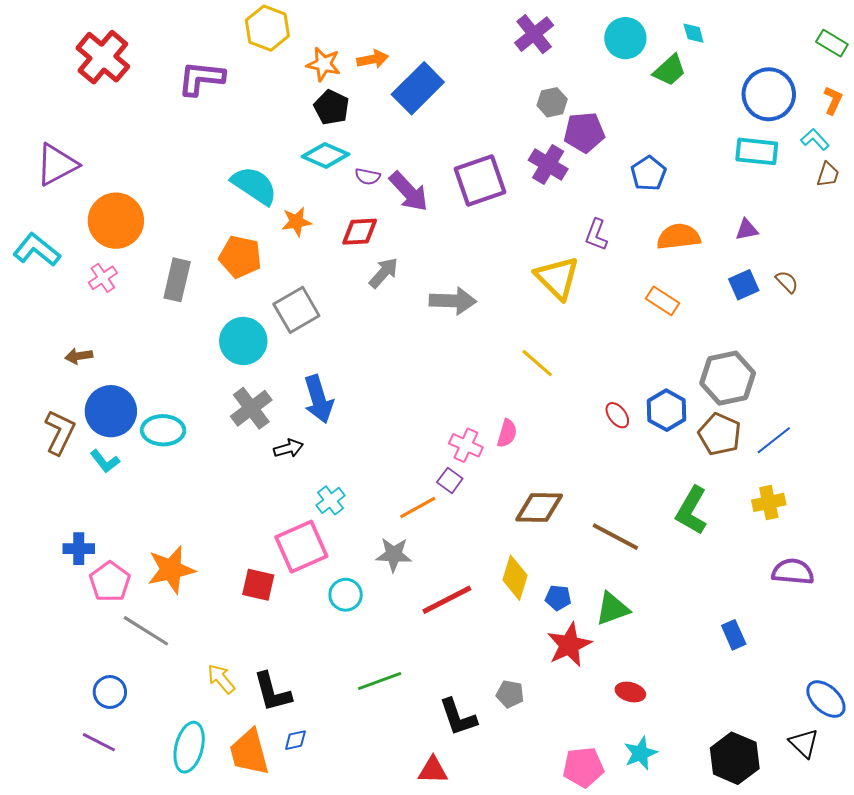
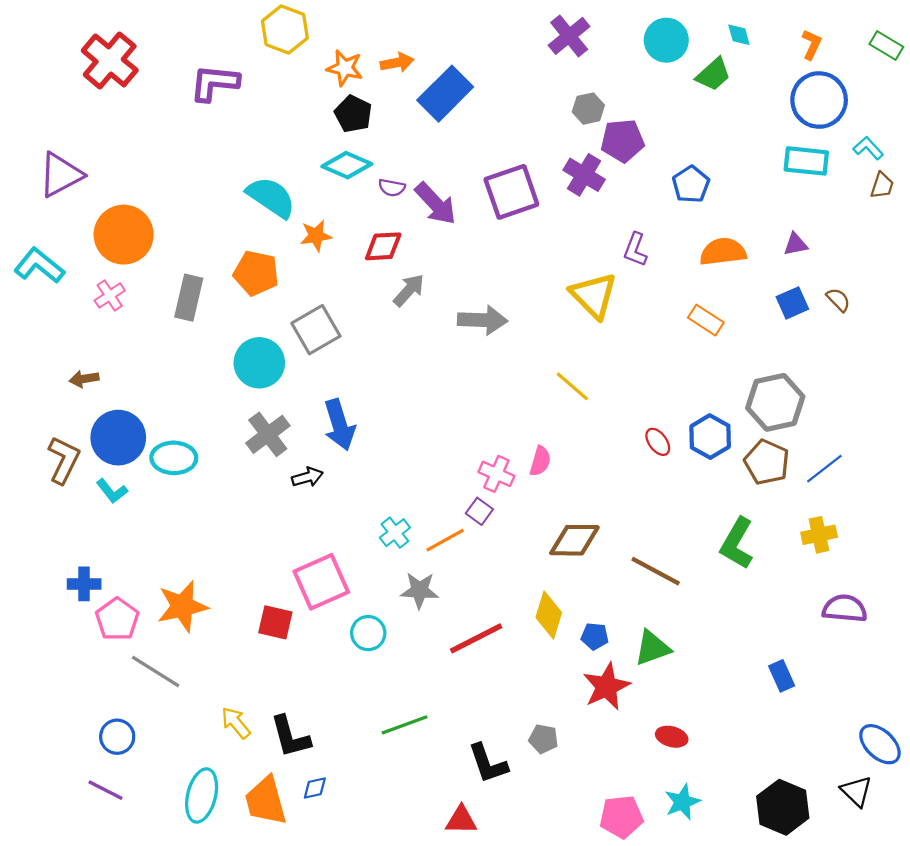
orange L-shape: (833, 100) -> (812, 44), moved
cyan cross: (331, 500) -> (395, 533), moved

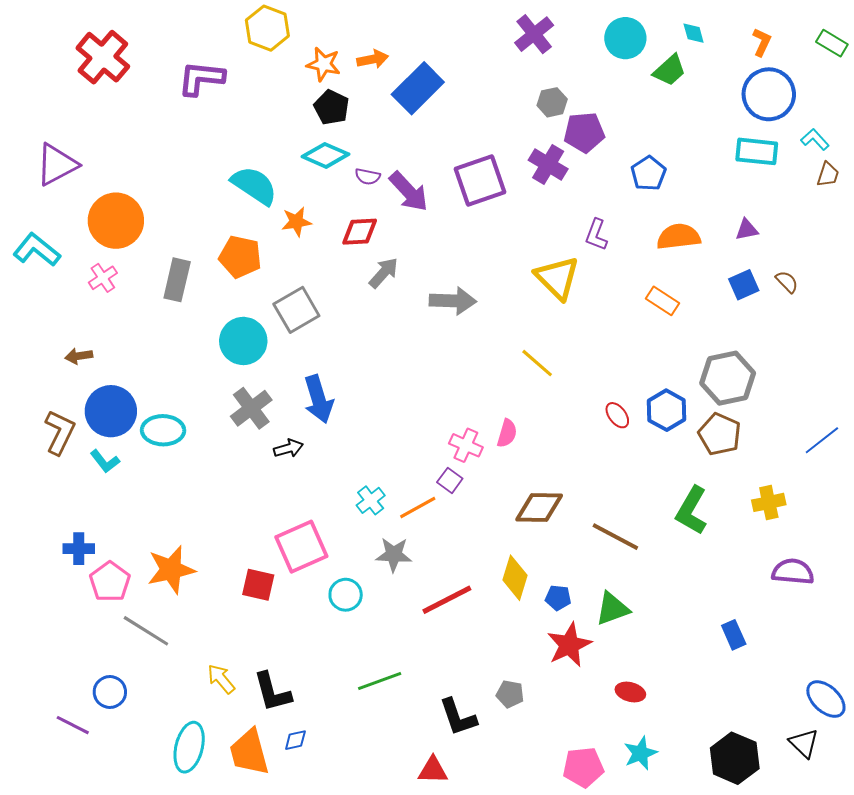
blue line: (824, 469) -> (822, 440), moved
purple line: (105, 790) -> (73, 725), moved

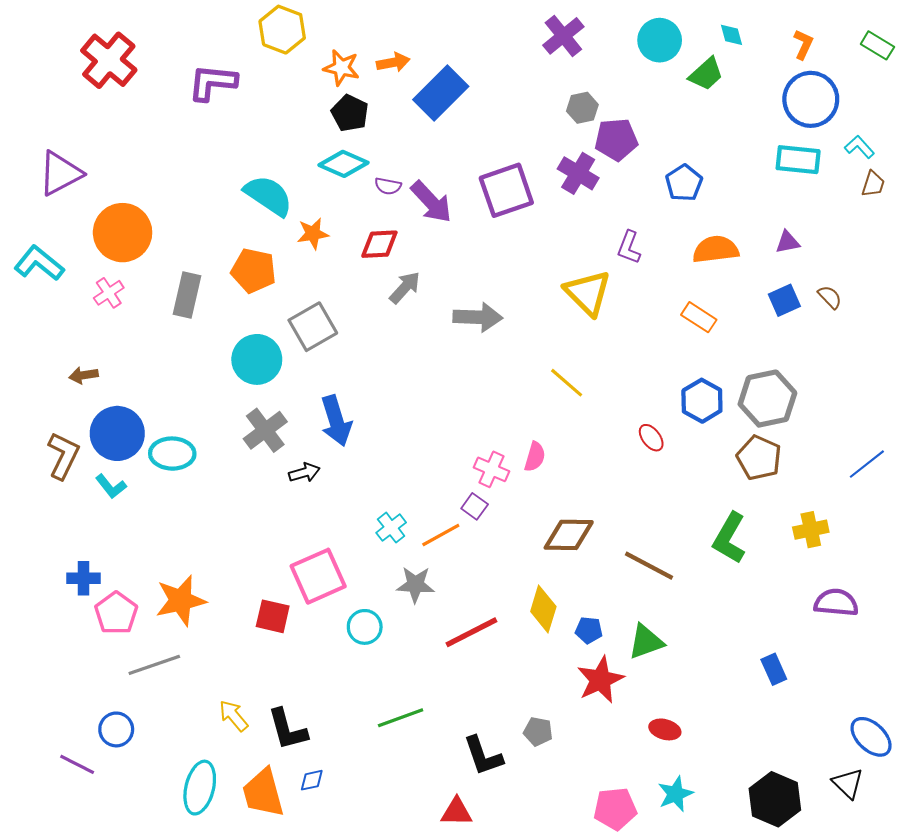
blue hexagon: (666, 410) -> (702, 401), moved
gray line: (146, 631) -> (154, 665), turned -51

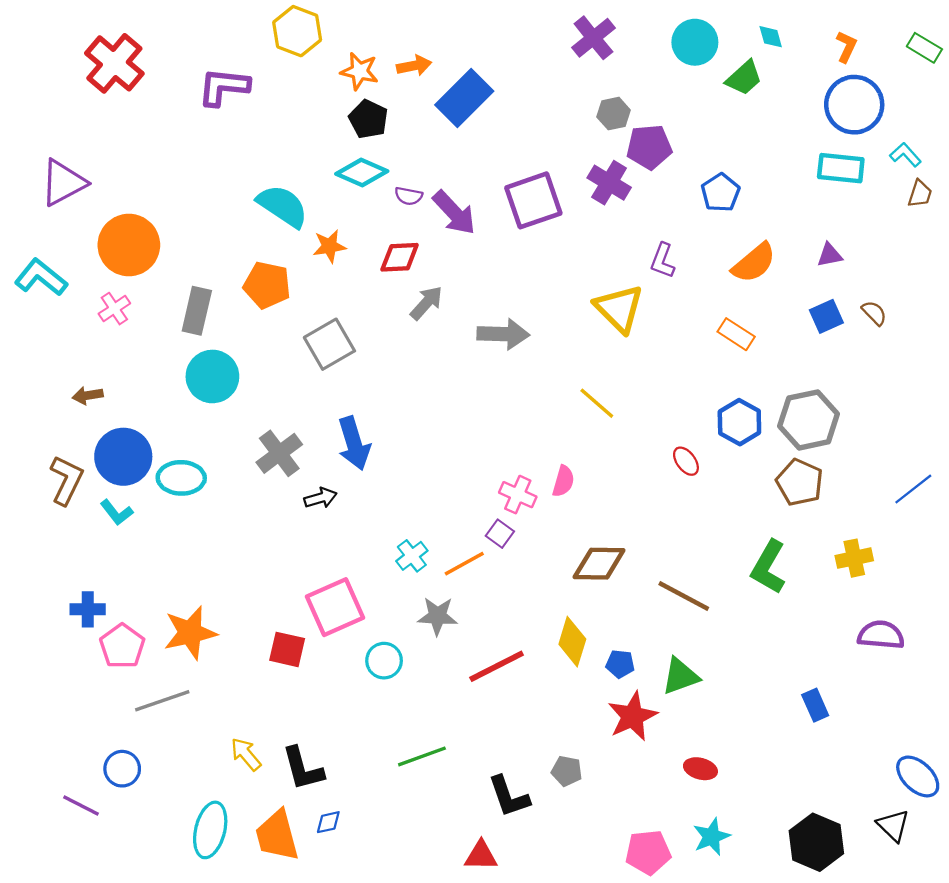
orange semicircle: (716, 249) -> (754, 263), turned 147
cyan circle: (257, 359) -> (212, 376), moved

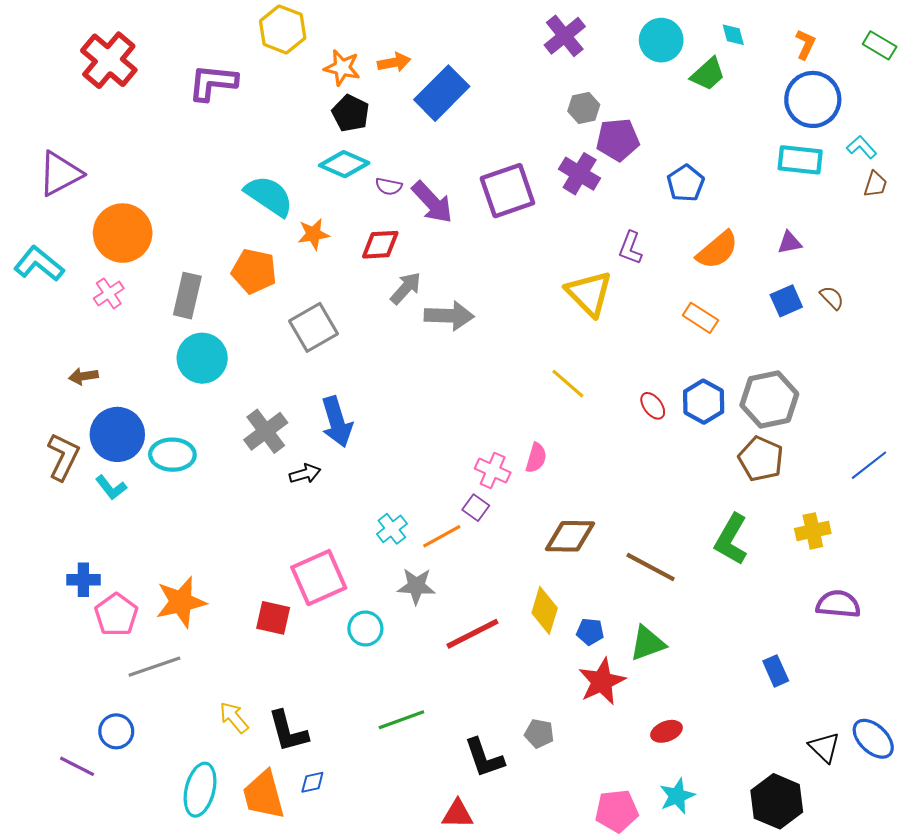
gray arrow: (503, 334) -> (449, 316), moved
red ellipse: (686, 461) -> (653, 406), moved
red ellipse: (700, 769) -> (666, 731), turned -36
black triangle: (893, 826) -> (824, 747), moved

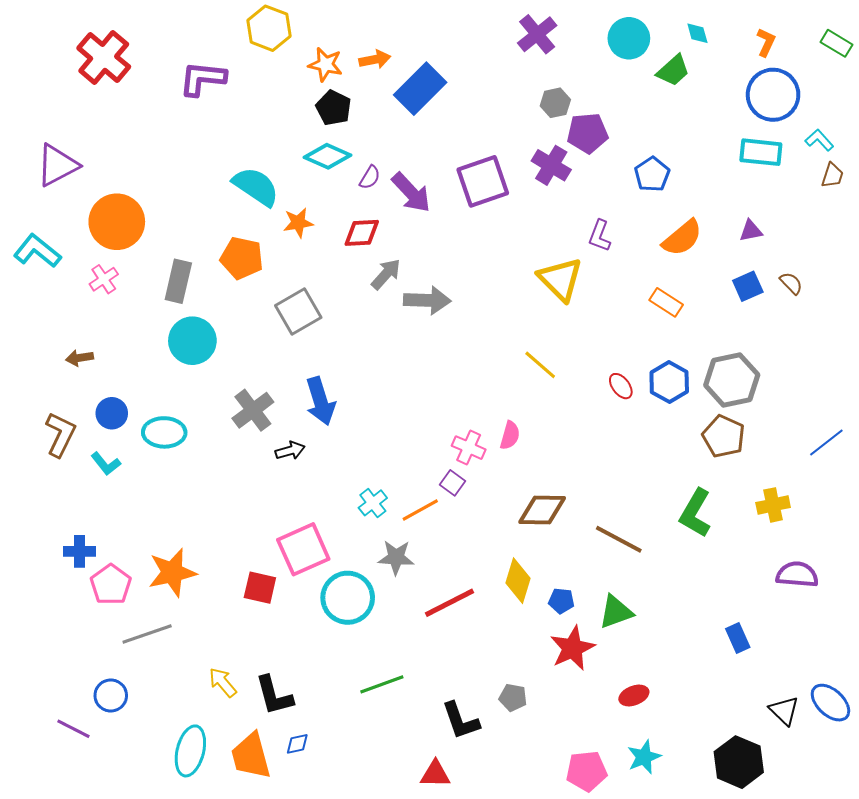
purple semicircle: (389, 186) -> (370, 177), turned -70
blue circle: (117, 434) -> (112, 413), size x0.6
cyan circle: (365, 628) -> (348, 598), size x1.6

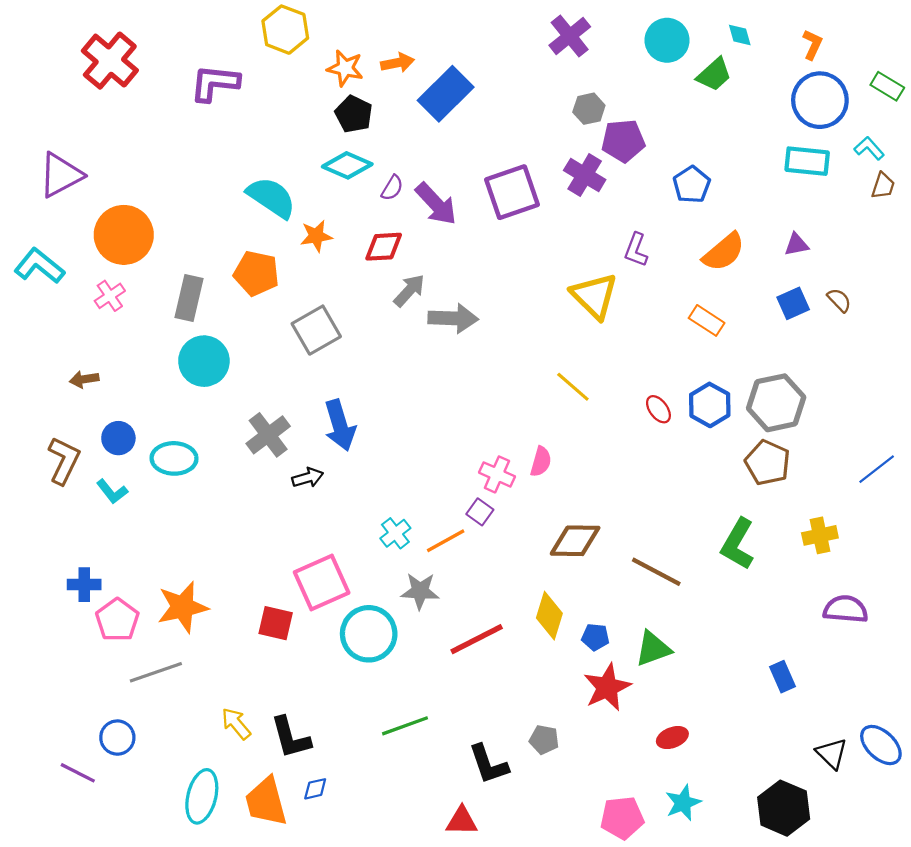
green rectangle: (837, 43) -> (887, 86), moved

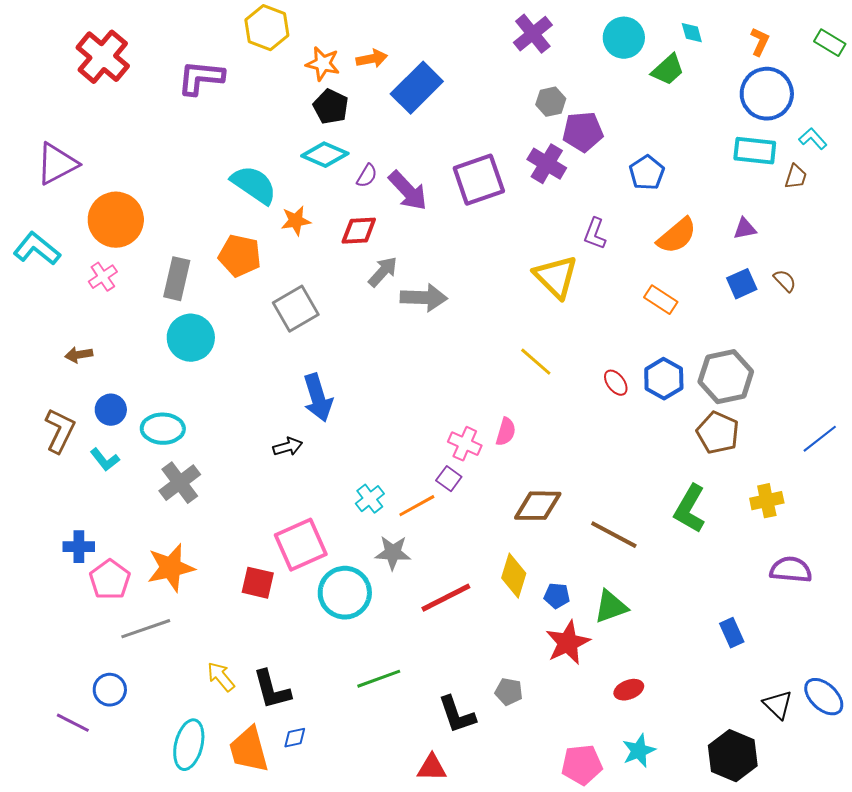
green rectangle: (887, 86) -> (830, 43), moved
brown trapezoid: (883, 186) -> (796, 177), moved
gray cross: (268, 435) -> (180, 483), moved

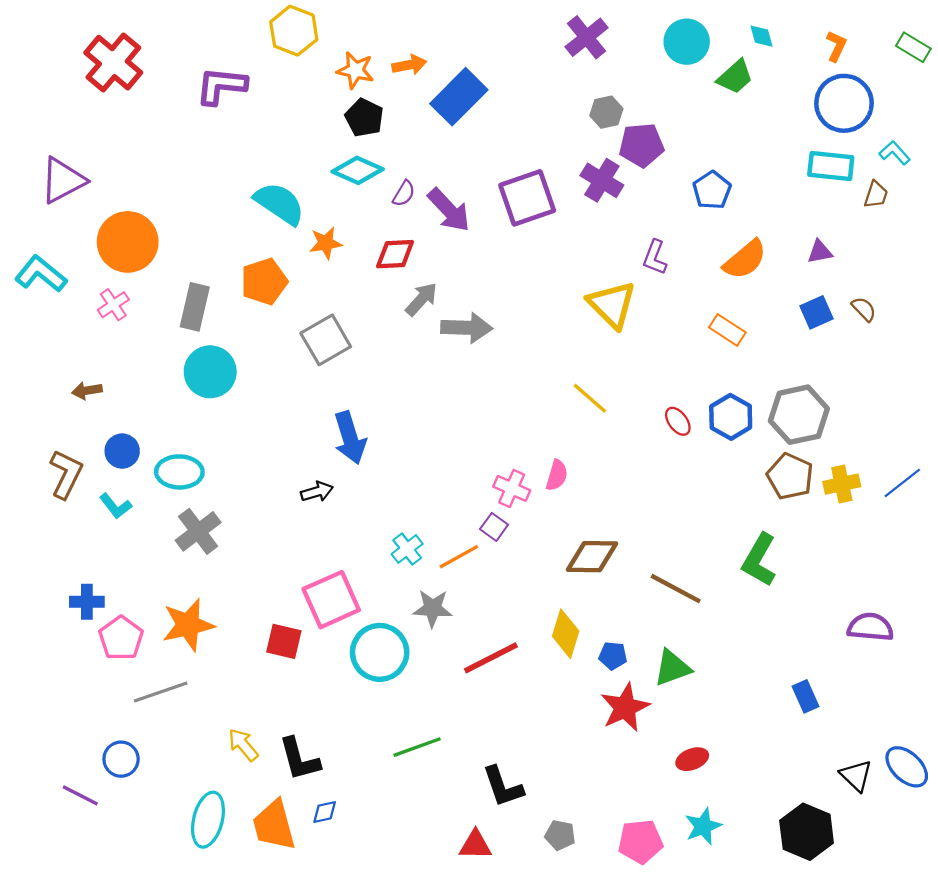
orange pentagon: (240, 256) -> (264, 282), turned -30
yellow cross: (767, 501) -> (842, 484), moved
gray pentagon: (509, 692) -> (560, 835), moved

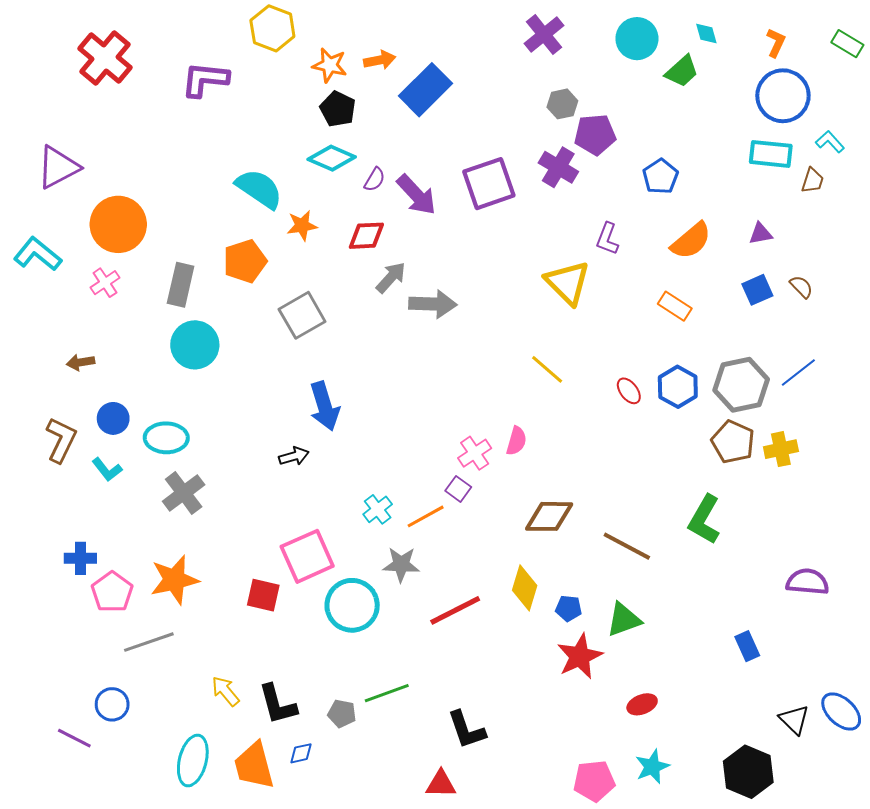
blue line: (902, 483) -> (798, 372), moved
pink cross: (512, 488) -> (475, 453), turned 32
gray pentagon: (560, 835) -> (342, 714), moved

